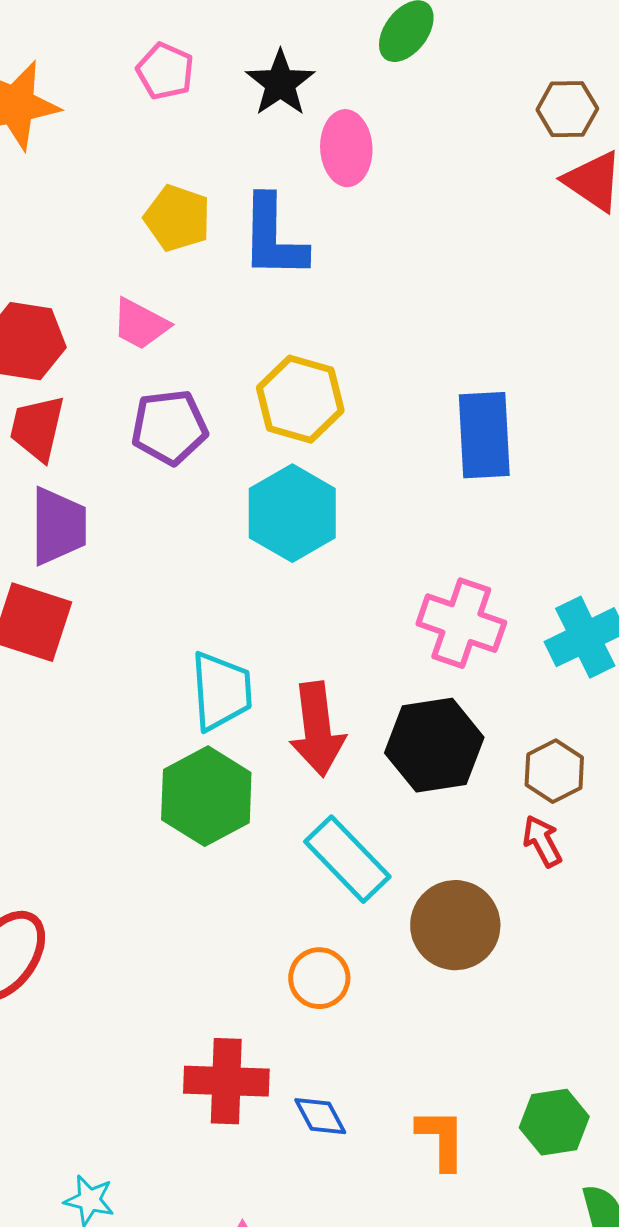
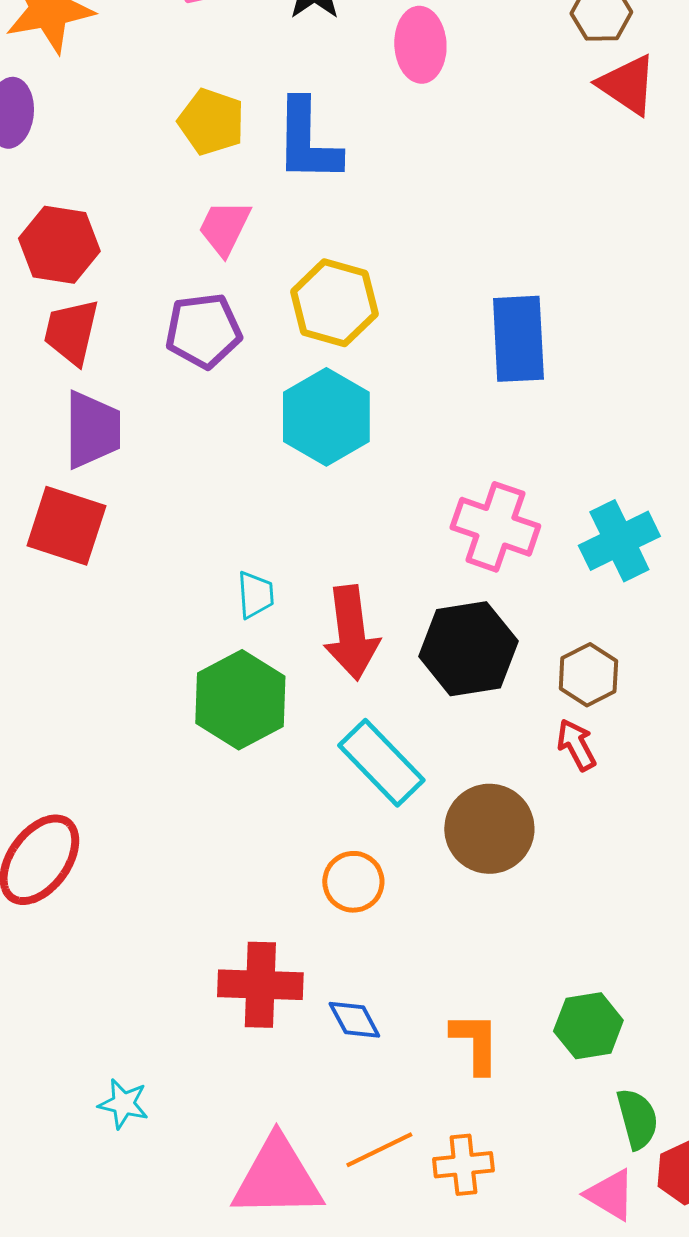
pink ellipse: (346, 148) -> (420, 45), moved
pink trapezoid: (140, 324) -> (224, 228), moved, turned 88
cyan trapezoid: (221, 691) -> (255, 595), size x0.6

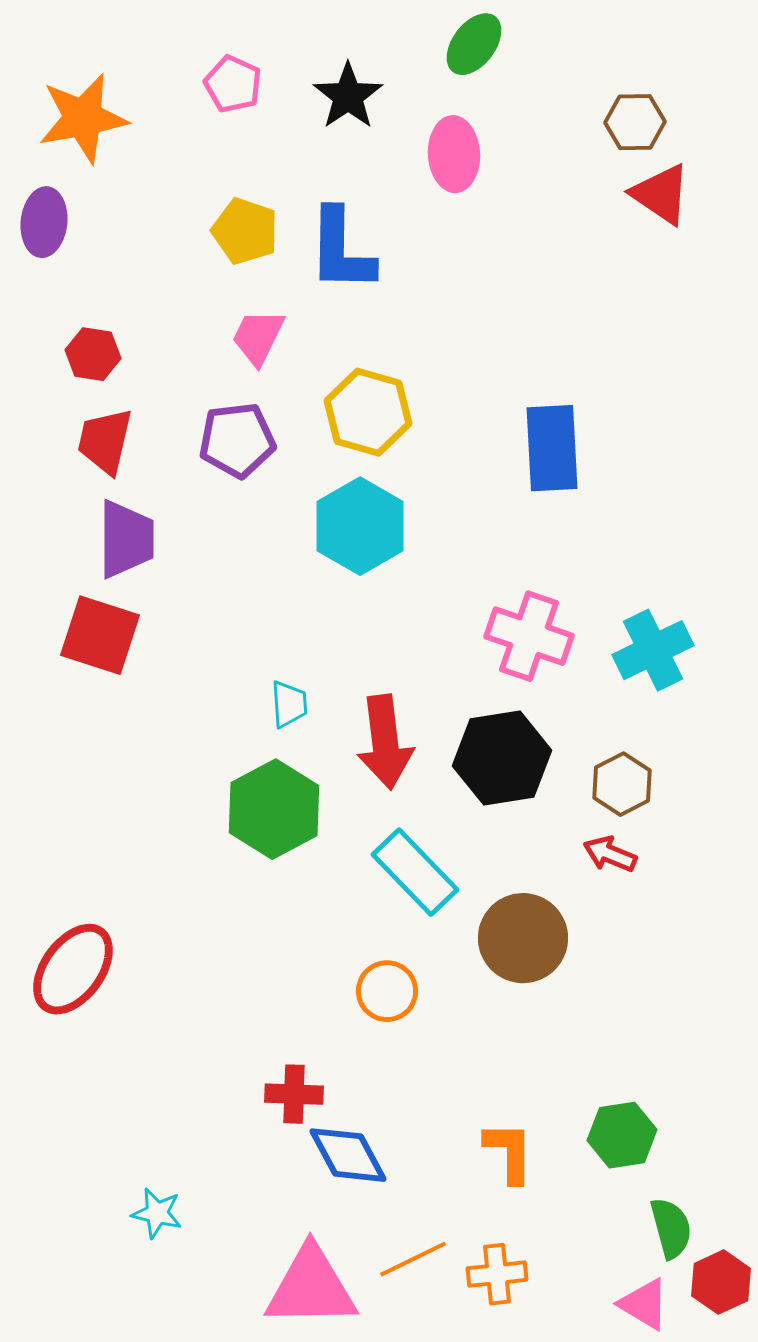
red hexagon: (59, 245) -> (93, 354), size x0.7
red arrow: (576, 745) -> (610, 854), turned -40
red cross: (260, 985) -> (294, 1094), size x0.7
blue diamond: (354, 1020) -> (348, 1155), moved, size x1.5

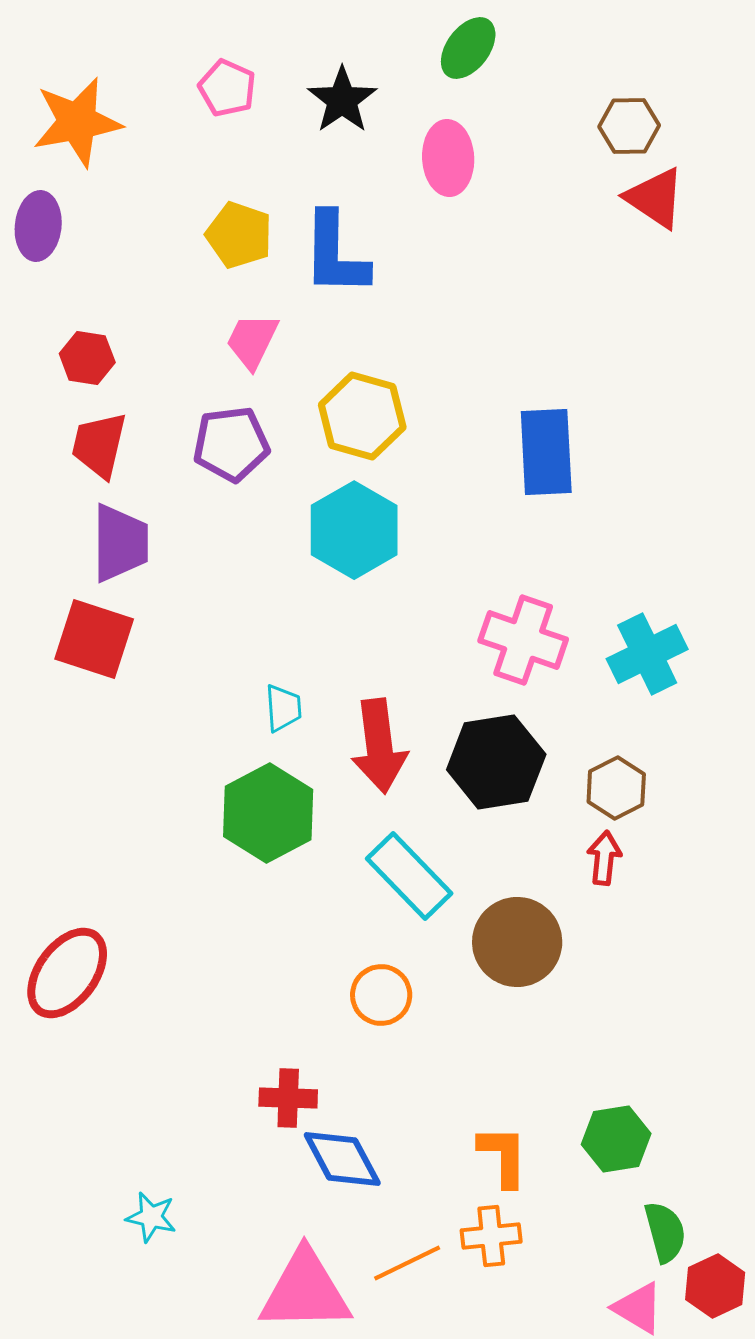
red arrow: (610, 854) -> (604, 858), turned 74
orange cross: (497, 1274) -> (491, 1236), moved

